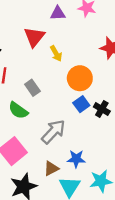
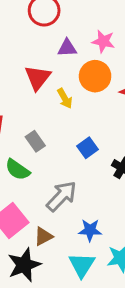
orange circle: (80, 78) -> (95, 76), moved
blue square: (81, 104) -> (88, 148), moved
brown triangle: (51, 168) -> (43, 236), moved

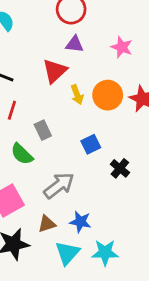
purple triangle: (67, 48) -> (75, 44), moved
orange circle: (95, 76) -> (108, 95), moved
brown triangle: (43, 236) -> (47, 224), moved

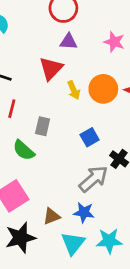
gray rectangle: (43, 130) -> (43, 126), turned 42
gray arrow: (59, 186) -> (93, 179), moved

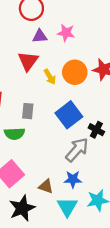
pink star: (114, 42) -> (66, 33), moved
blue square: (90, 137) -> (69, 115), size x1.6
green semicircle: (24, 150) -> (14, 134), turned -36
brown triangle: (52, 216) -> (46, 186), turned 49

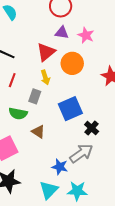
orange circle: (75, 72) -> (72, 63), moved
yellow arrow: (50, 77) -> (45, 77), moved
gray arrow: (77, 150) -> (81, 153), moved
brown triangle: (46, 186) -> (38, 132), moved

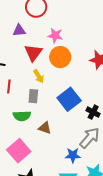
purple triangle: (62, 33) -> (19, 30), moved
pink star: (86, 35) -> (55, 36), moved

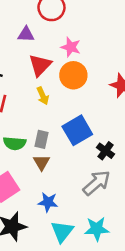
gray rectangle: (33, 96) -> (41, 139), moved
brown triangle: (45, 128) -> (42, 162), turned 32
blue star: (73, 155) -> (48, 202), moved

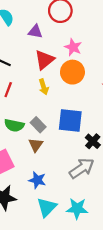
blue square: (77, 130) -> (70, 121), turned 30
gray rectangle: (41, 139) -> (38, 125), turned -64

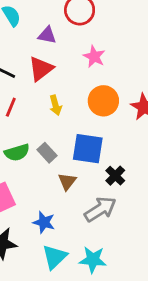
red triangle: (44, 60) -> (41, 69), moved
orange circle: (72, 72) -> (103, 101), moved
green semicircle: (14, 125) -> (17, 153), turned -30
brown triangle: (36, 145) -> (67, 181), moved

